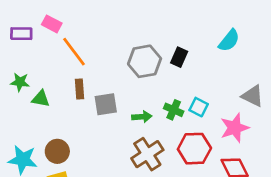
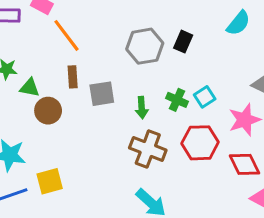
cyan square: (199, 107) -> (205, 97), turned 30
green arrow: (142, 117) -> (142, 108), turned 90
brown circle: (57, 151) -> (48, 111), moved
brown cross: (147, 154) -> (148, 149), turned -36

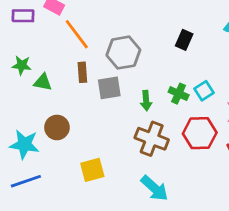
gray hexagon: (145, 46) -> (123, 53), moved
brown circle: (48, 111) -> (57, 127), moved
yellow square: (50, 181) -> (92, 170), moved

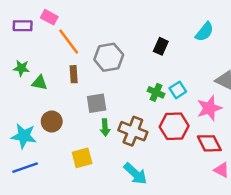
gray square: (109, 88) -> (97, 103), moved
green arrow: (146, 101) -> (105, 128), moved

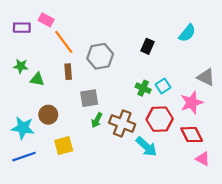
green arrow: (105, 128) -> (97, 120), turned 32
yellow square: (82, 158) -> (64, 146), moved
cyan arrow: (135, 174) -> (146, 147), moved

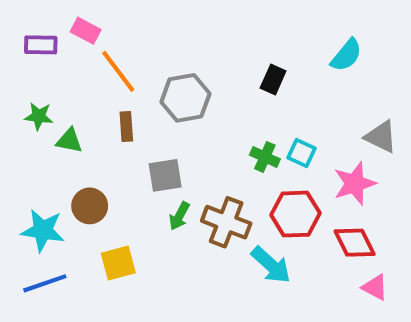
cyan square: (163, 86) -> (302, 153), turned -32

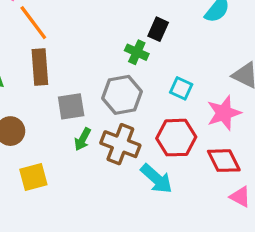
gray hexagon: (185, 98) -> (122, 95), moved
brown rectangle: (126, 126) -> (40, 67), size x1.5
green cross: (265, 157) -> (137, 52), moved

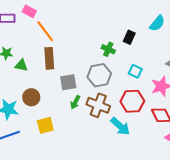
black rectangle: (158, 29) -> (129, 37), moved

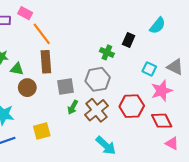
cyan square: (135, 71) -> (149, 69), moved
brown circle: (31, 97) -> (27, 88), moved
brown cross: (98, 105) -> (97, 110), turned 30
cyan arrow: (120, 126) -> (106, 145), moved

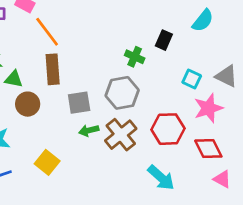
green arrow: (73, 107) -> (89, 130), turned 48
yellow square: (42, 131) -> (47, 162), turned -36
cyan arrow: (106, 145) -> (161, 178), moved

